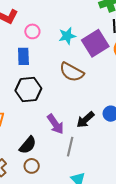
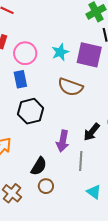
pink circle: (32, 31) -> (25, 53), size x1.5
purple square: (95, 43) -> (89, 55), turned -36
purple arrow: (55, 124) -> (63, 141), turned 55

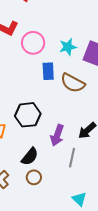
blue rectangle: (20, 79) -> (48, 71), moved
black hexagon: (31, 111) -> (28, 115), moved
cyan triangle: (94, 192) -> (79, 199), moved

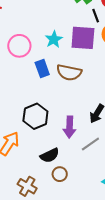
black semicircle: (30, 157) -> (50, 155), turned 42
gray line: (72, 158) -> (90, 144), turned 60

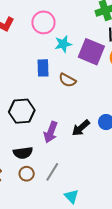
pink circle: (19, 46) -> (43, 22), moved
brown semicircle: (69, 72) -> (67, 80), size x0.7
gray line: (90, 144) -> (52, 172), moved, turned -42

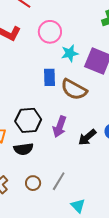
brown semicircle: (67, 80) -> (74, 89), size x1.5
purple arrow: (51, 132) -> (60, 127), moved
black semicircle: (23, 153) -> (23, 149), moved

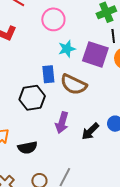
pink circle: (50, 32) -> (53, 19), moved
black hexagon: (28, 120) -> (32, 98), moved

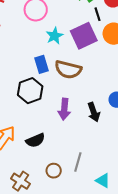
purple square: (95, 54) -> (84, 36), turned -32
black arrow: (90, 131) -> (94, 112), turned -54

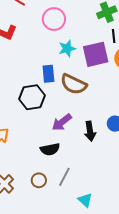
purple arrow: (64, 109) -> (62, 122), turned 35
black semicircle: (35, 140) -> (50, 149), moved

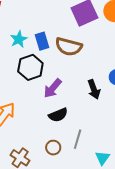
cyan star: (67, 48) -> (19, 39), moved
purple arrow: (62, 122) -> (53, 88), moved
cyan triangle: (85, 200) -> (102, 158), turned 35

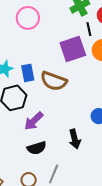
black arrow: (94, 89) -> (75, 139), moved

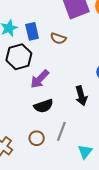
brown semicircle: (54, 81) -> (58, 38), size x0.6

